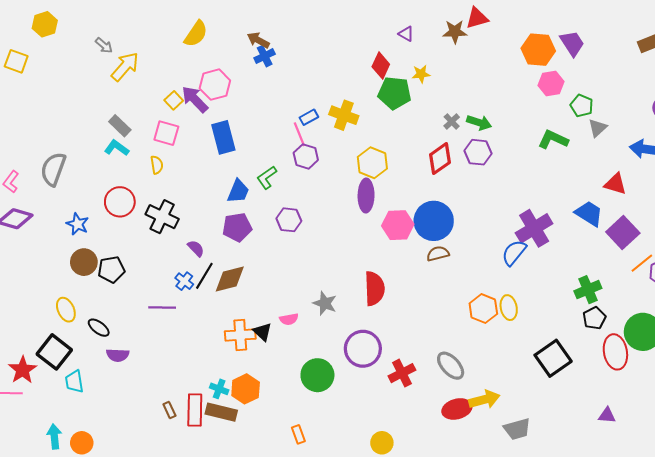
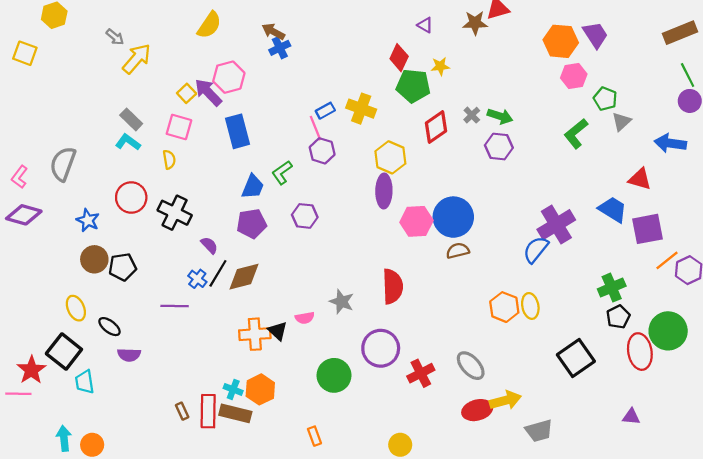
green L-shape: (553, 139) -> (576, 134), turned -64
red diamond: (440, 159) -> (436, 127), moved
purple square: (623, 232) -> (647, 229), turned 32

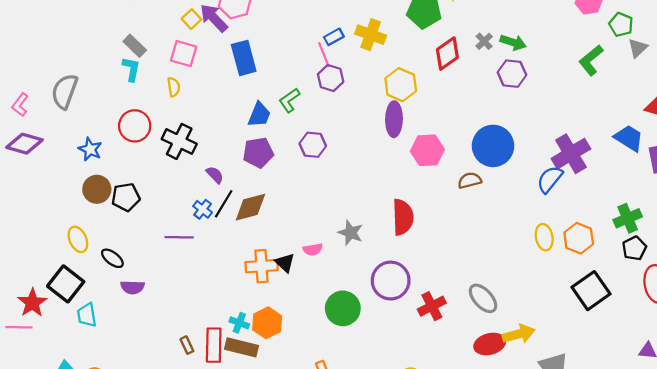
cyan L-shape: (128, 142) -> (131, 69), turned 65
blue circle: (453, 217) -> (493, 146), moved
orange hexagon: (504, 307) -> (579, 238), moved

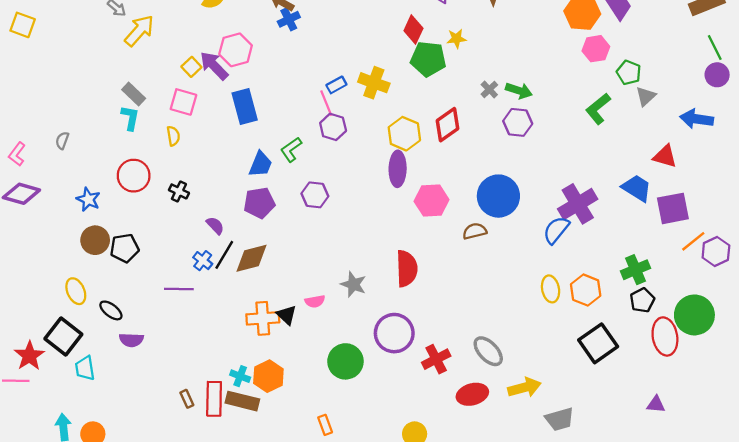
red diamond: (447, 54) -> (447, 125), moved
gray semicircle: (65, 91) -> (62, 140), size x0.5
black cross: (179, 141) -> (179, 191), size x0.6
red ellipse: (490, 344) -> (472, 394), moved

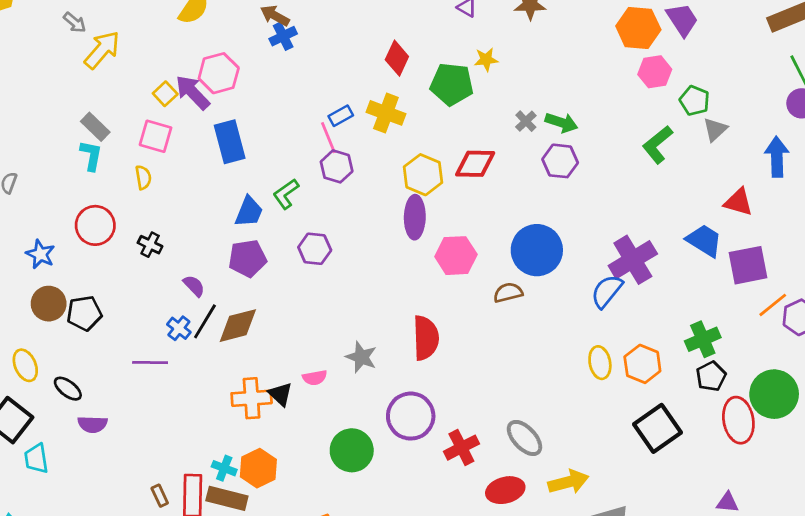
red diamond: (413, 29) -> (397, 58), moved
blue arrow: (697, 119) -> (777, 157), turned 80
red diamond: (447, 125) -> (475, 164), turned 36

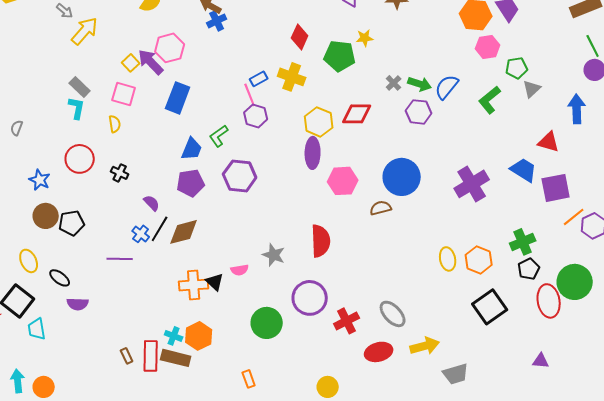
green pentagon: (695, 101) -> (517, 68), turned -30
blue rectangle: (230, 142) -> (178, 98), turned 36
purple hexagon: (315, 249) -> (240, 176), size x1.4
blue semicircle: (607, 291) -> (447, 87), moved

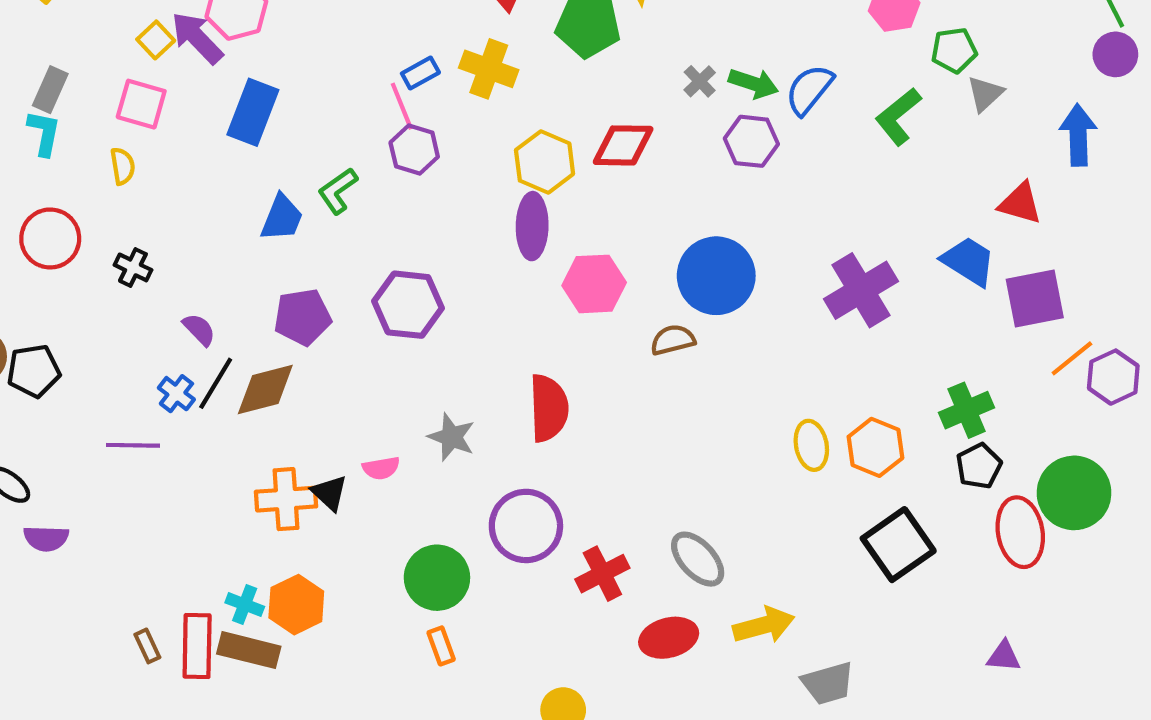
gray rectangle: (80, 87) -> (50, 90), turned 70
purple hexagon: (240, 176) -> (408, 305), moved
purple pentagon: (191, 183) -> (303, 317), moved
orange rectangle: (249, 379) -> (441, 646), moved

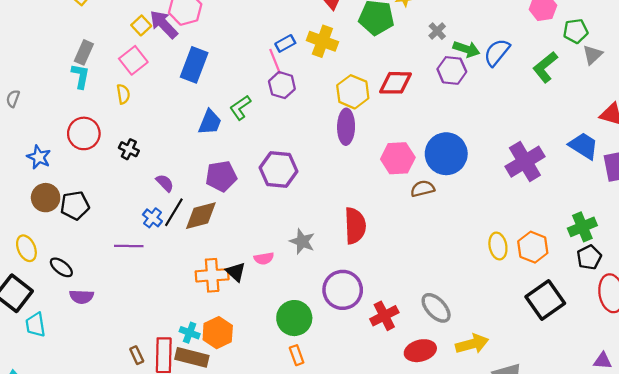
gray cross: (700, 81) -> (437, 31), moved
pink square: (141, 104) -> (133, 60), turned 36
purple hexagon: (751, 141) -> (452, 70), moved
pink hexagon: (594, 284) -> (398, 158), moved

